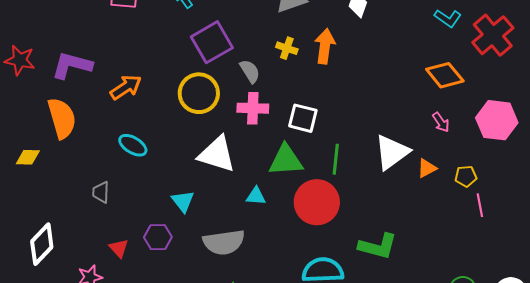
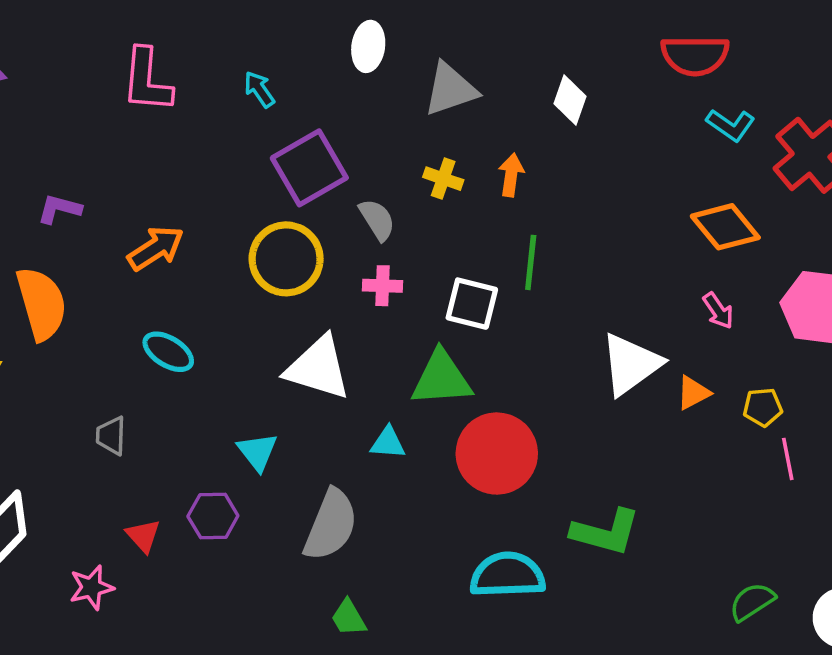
orange arrow: (325, 46) -> (511, 175), size x0.7
purple L-shape: (72, 65) -> (59, 209), size x0.6
pink cross: (253, 108) -> (383, 286), size x0.7
green line: (336, 159) -> (531, 262), moved
gray semicircle: (224, 242) -> (331, 525), turned -60

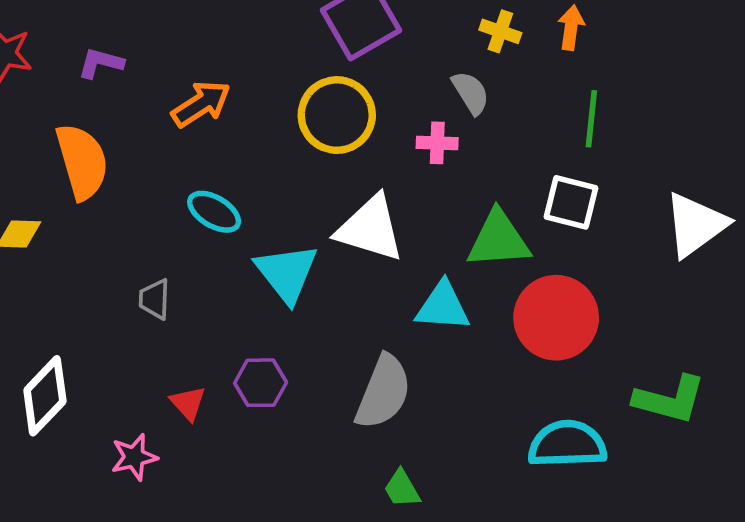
gray semicircle: (377, 220) -> (471, 93), moved
white square: (472, 304) -> (571, 202), moved
cyan triangle: (388, 443) -> (443, 307), size x1.5
cyan triangle: (258, 452) -> (287, 273), moved, size x1.5

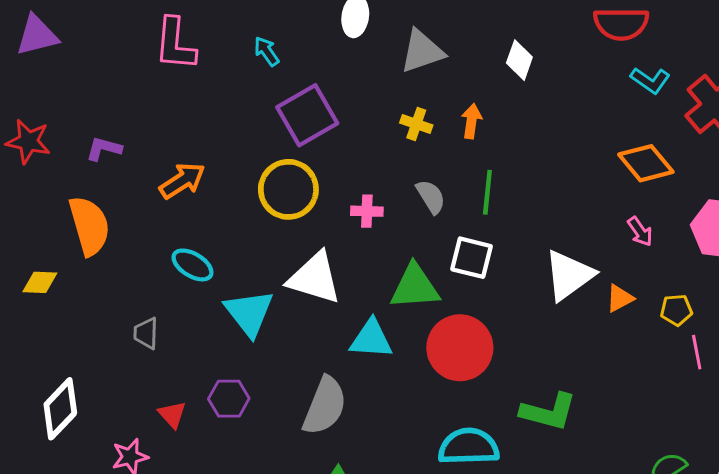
gray semicircle: (471, 93) -> (431, 197), moved

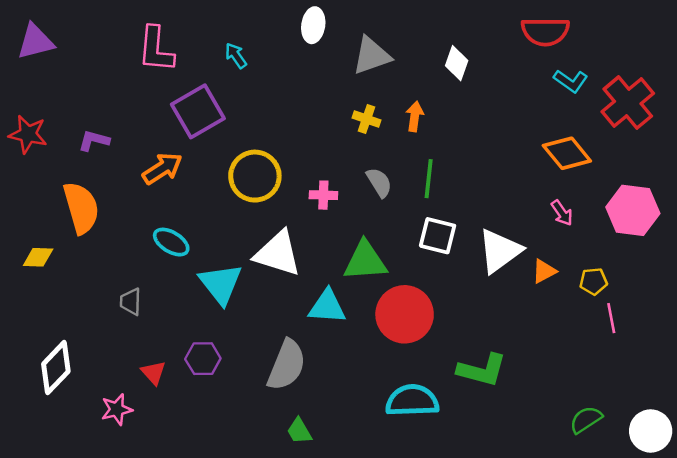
purple square: (307, 115) -> (198, 111), moved
white square: (471, 258) -> (438, 236), moved

